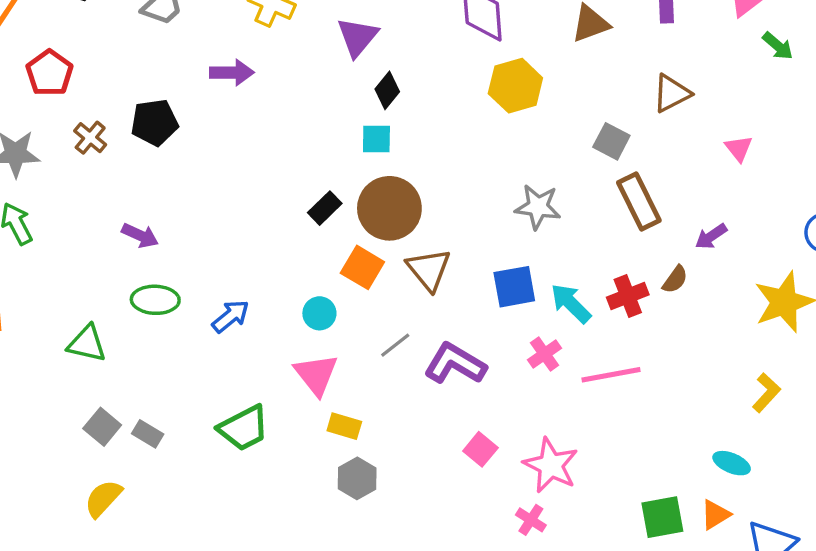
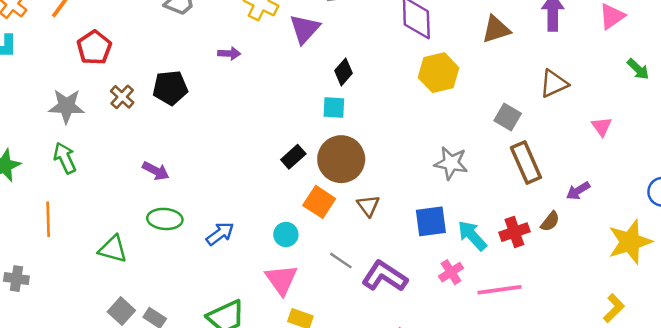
purple triangle: (358, 37) -> (305, 29), moved
green arrow: (778, 46) -> (638, 69), moved
purple arrow: (232, 73) -> (229, 53), size x0.7
brown triangle: (429, 269) -> (368, 206), size x0.7
gray line: (395, 345) -> (341, 261), turned 70

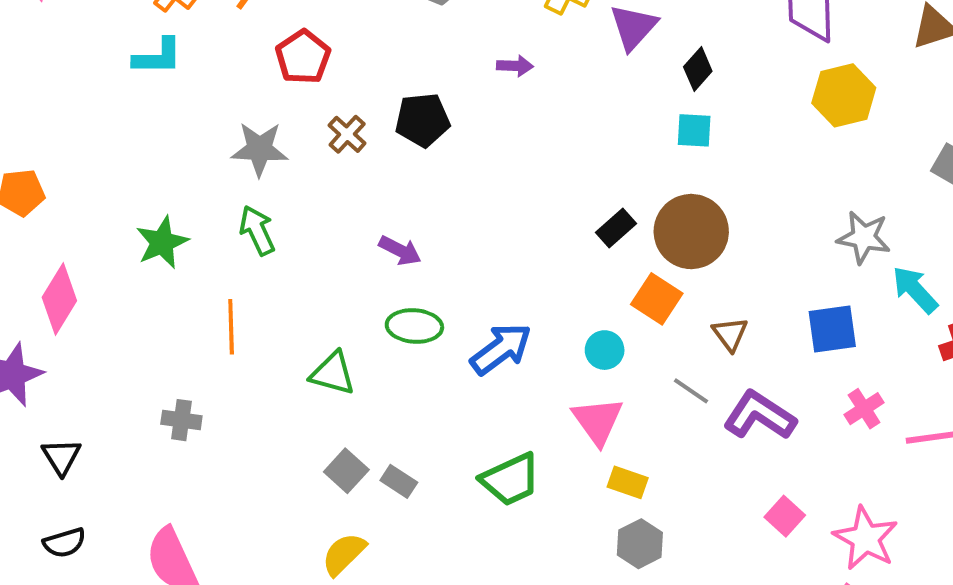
black diamond: (343, 72) -> (698, 69), moved
cyan square: (334, 107) -> (694, 130), moved
brown triangle: (368, 206) -> (730, 334), moved
blue arrow: (220, 234) -> (501, 349), size x1.4
cyan arrow: (472, 236) -> (915, 290), moved

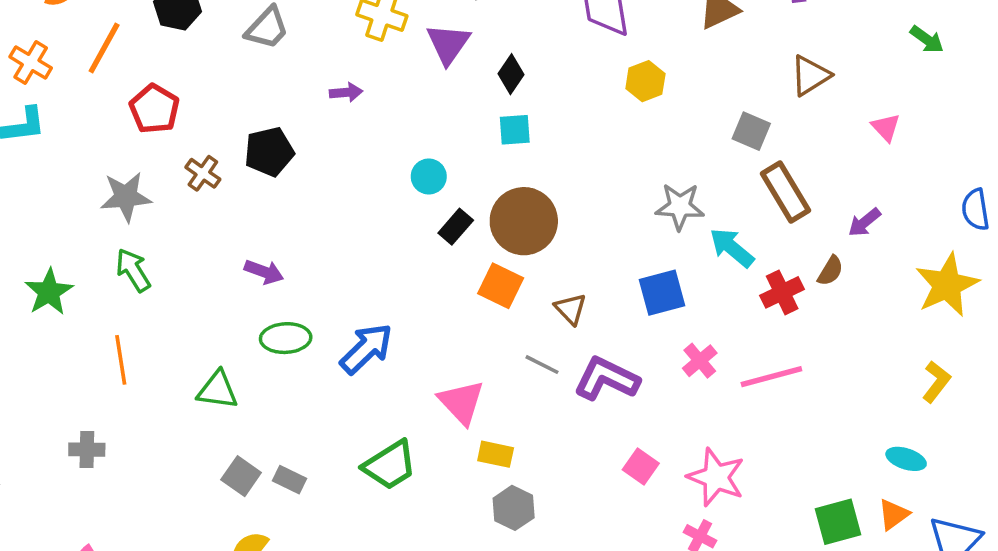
yellow hexagon: (844, 95) -> (645, 81), size x0.7
cyan circle: (605, 350) -> (429, 176), moved

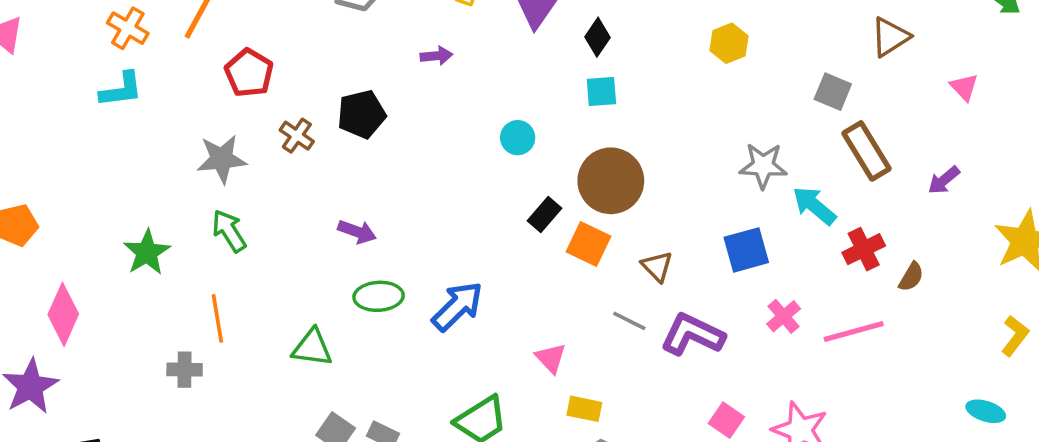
black rectangle: (456, 227) -> (544, 215), moved
brown semicircle: (830, 271) -> (911, 277), moved
pink triangle: (461, 402) -> (551, 358), size x0.7
gray cross: (87, 450) -> (185, 370), moved

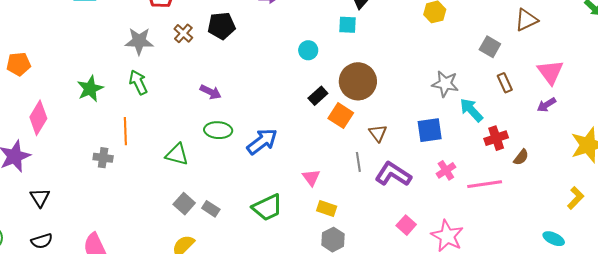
pink triangle: (964, 87) -> (550, 72), moved, size x1.6
cyan square: (601, 91) -> (348, 25), moved
brown rectangle: (866, 151) -> (505, 83), size x0.6
gray line: (629, 321) -> (358, 162), turned 48

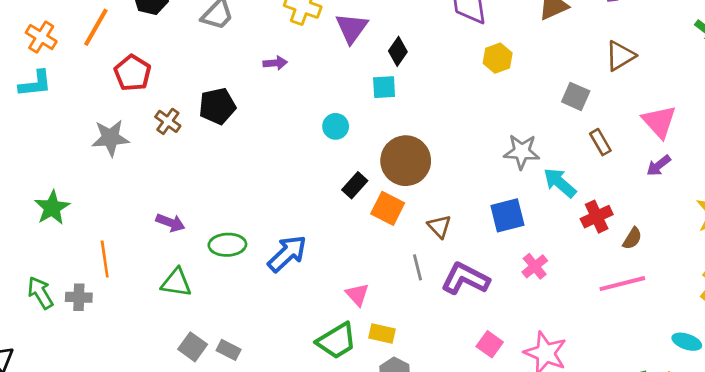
green arrow: (138, 82) -> (40, 293), moved
purple arrow: (211, 92) -> (170, 223), moved
pink line: (485, 184) -> (622, 284), moved
green trapezoid: (267, 208) -> (337, 341), moved

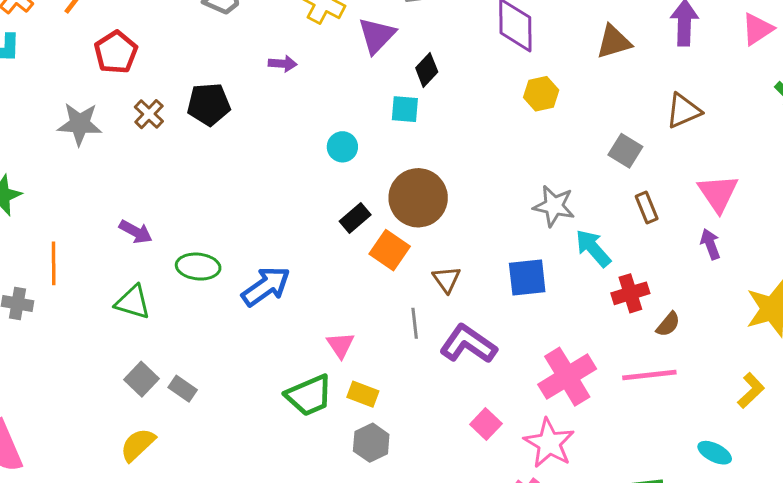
purple arrow: (659, 166) -> (710, 244), turned 100
pink cross: (535, 266) -> (567, 377), moved, size x1.8

